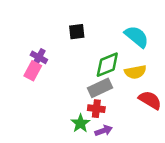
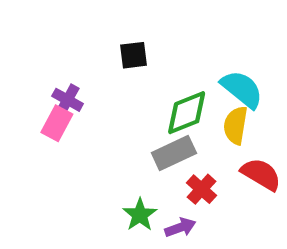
cyan semicircle: (137, 37) -> (242, 89), moved
yellow semicircle: (135, 72) -> (236, 125), turned 110
red cross: (96, 109) -> (202, 189), moved, turned 35

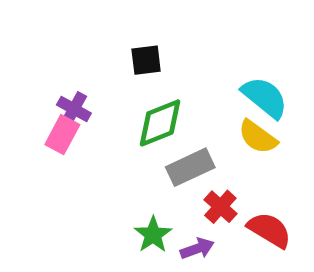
green diamond: (187, 113) -> (160, 123), moved
yellow semicircle: (236, 125) -> (258, 137), turned -63
red semicircle: (261, 174) -> (269, 230), moved

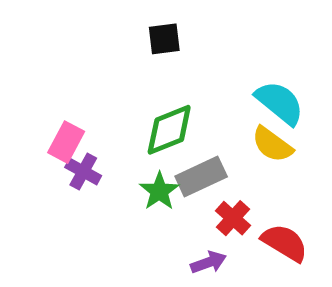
black square: (146, 60) -> (164, 39), moved
purple cross: (74, 109) -> (83, 171), moved
green star: (153, 235) -> (159, 191), moved

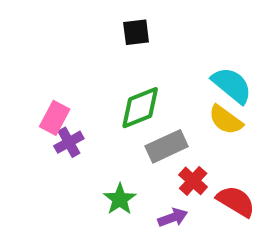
purple cross: (83, 171) -> (69, 142), turned 32
green star: (159, 191) -> (120, 199), moved

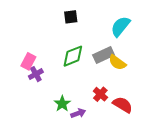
cyan semicircle: (232, 85) -> (120, 26), moved, turned -90
gray rectangle: (167, 146) -> (104, 55), moved
purple arrow: (173, 218) -> (78, 113), moved

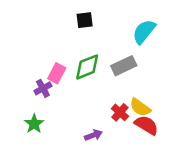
pink rectangle: (28, 61) -> (57, 73), moved
yellow semicircle: (117, 62) -> (140, 107), moved
green star: (62, 104) -> (34, 124), moved

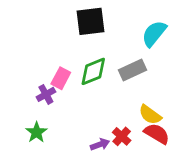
black square: (85, 20) -> (91, 21), size x1.6
red cross: (120, 112) -> (122, 136), moved

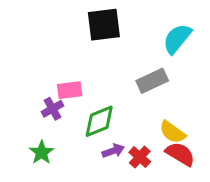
green diamond: (93, 71) -> (99, 121), moved
pink rectangle: (61, 78) -> (70, 90), turned 55
purple arrow: (100, 144) -> (113, 151), moved

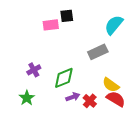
black square: (104, 25) -> (67, 16), size x0.6
pink rectangle: (70, 90) -> (51, 25), moved

